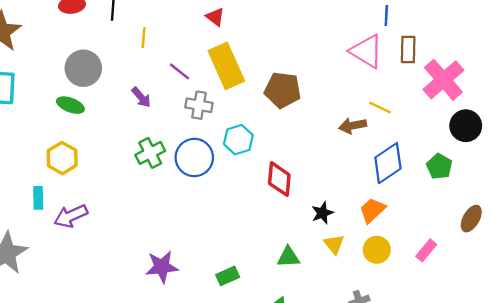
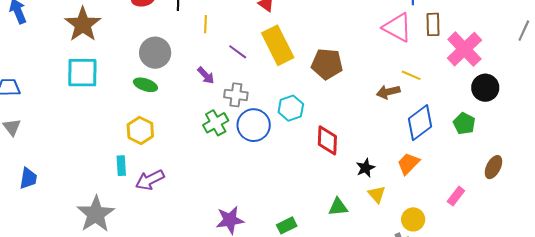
gray cross: (199, 105) -> (236, 95), moved
yellow circle: (377, 250) -> (413, 219), moved

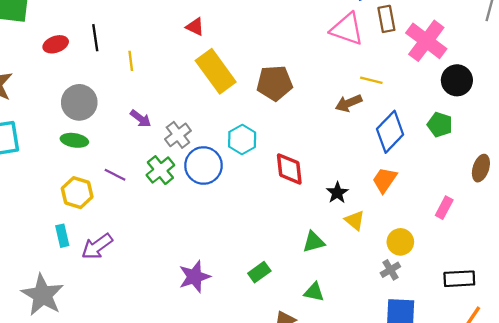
purple line: (238, 52) -> (115, 175), moved
gray cross: (236, 95) -> (178, 135), turned -35

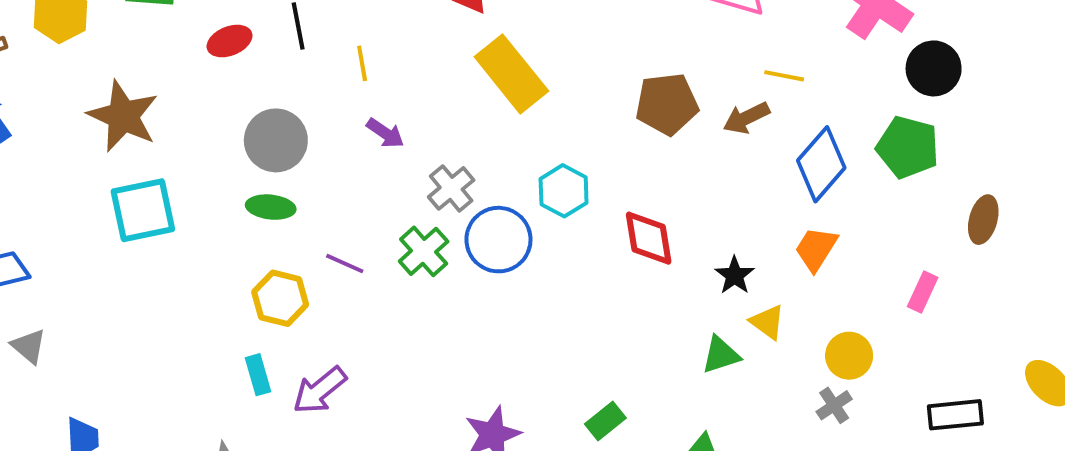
brown pentagon: (274, 83) -> (667, 104), moved
purple arrow: (141, 119) -> (385, 133), moved
green pentagon: (440, 125) -> (908, 147), size x1.4
green triangle: (314, 242) -> (721, 355), moved

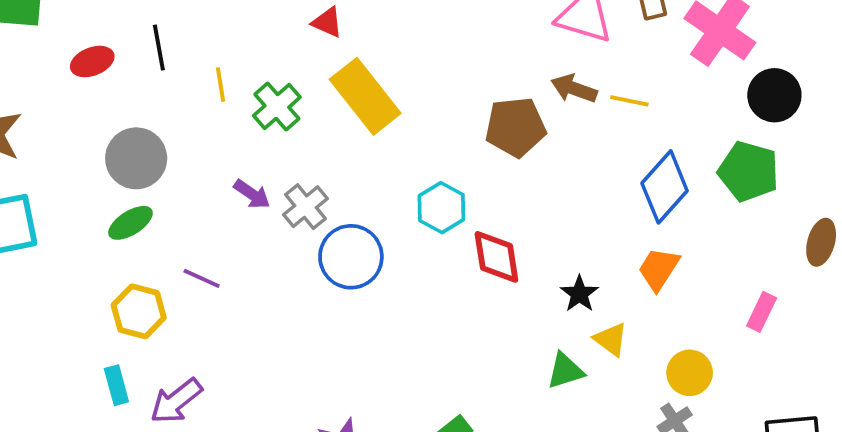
brown arrow: (746, 118) -> (574, 89), moved, turned 45
purple arrow: (385, 133) -> (252, 194), moved
cyan hexagon: (564, 191) -> (441, 208), moved
green ellipse: (271, 207) -> (130, 223), turned -39
green cross: (424, 251) -> (277, 106), moved

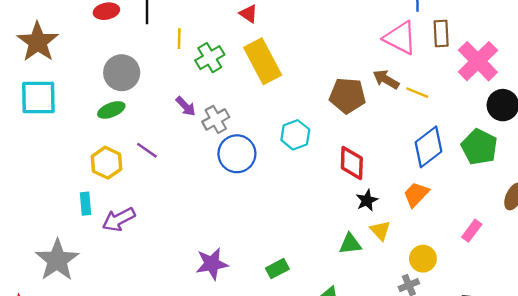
red diamond: (496, 257) -> (352, 163), moved

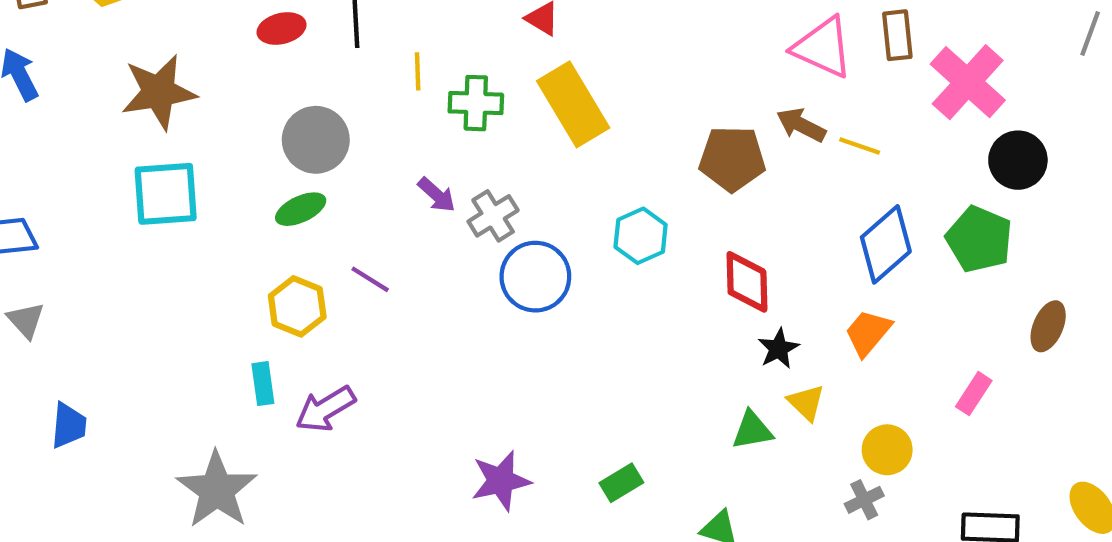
brown star: (38, 42) -> (159, 92), turned 30
green cross: (210, 58) -> (476, 103), turned 36

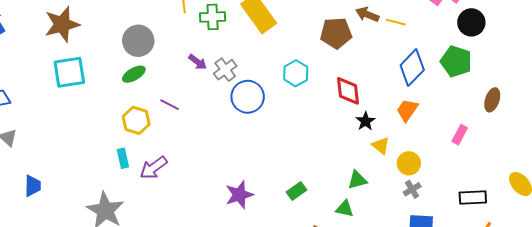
green triangle: (752, 430) -> (357, 180), moved
yellow circle: (887, 450) -> (409, 163), moved

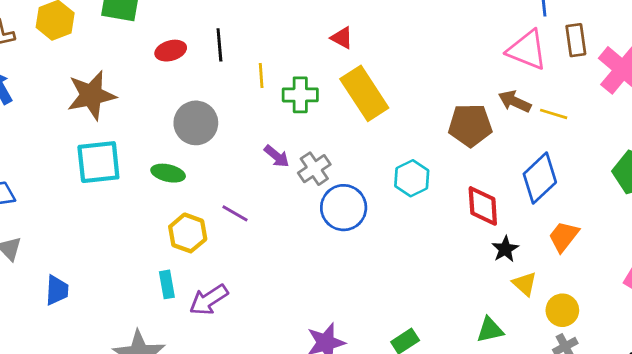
blue diamond: (412, 68) -> (540, 178), moved
green ellipse: (134, 74) -> (168, 173), moved, turned 40
blue trapezoid: (33, 186) -> (57, 290), moved

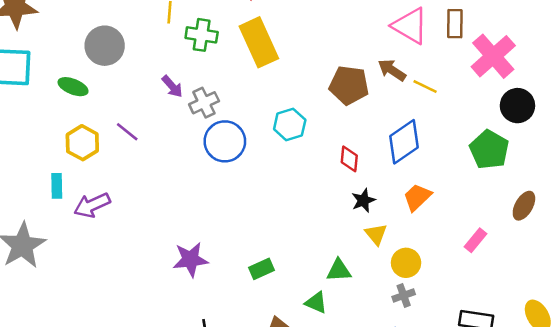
red diamond: (483, 206) -> (349, 159), size x0.7

